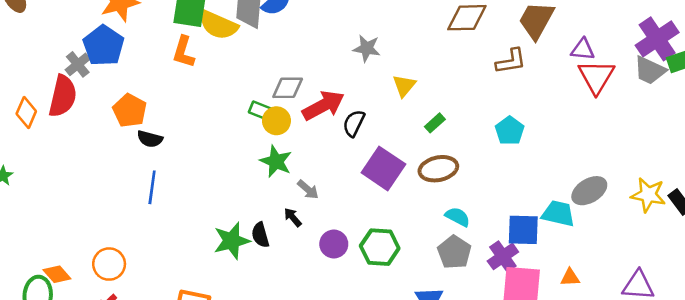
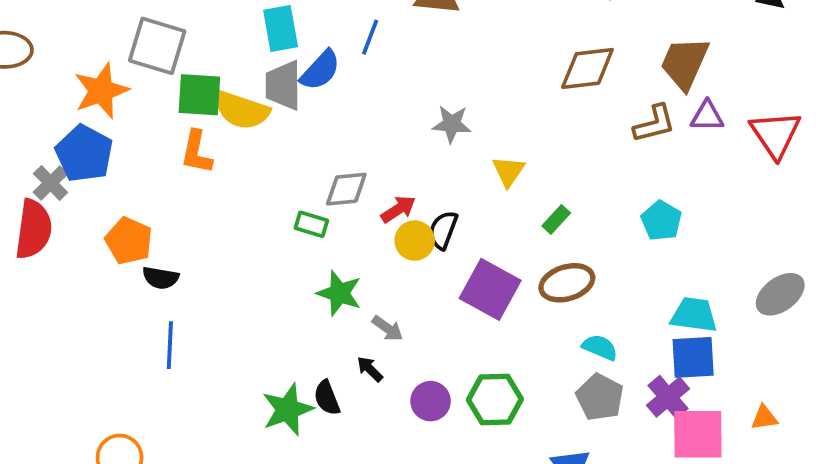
purple triangle: (583, 49) -> (707, 116), moved
red arrow: (323, 105) -> (398, 209), size x0.6
yellow circle: (276, 121) -> (415, 241), moved
cyan trapezoid: (558, 214) -> (694, 315), moved

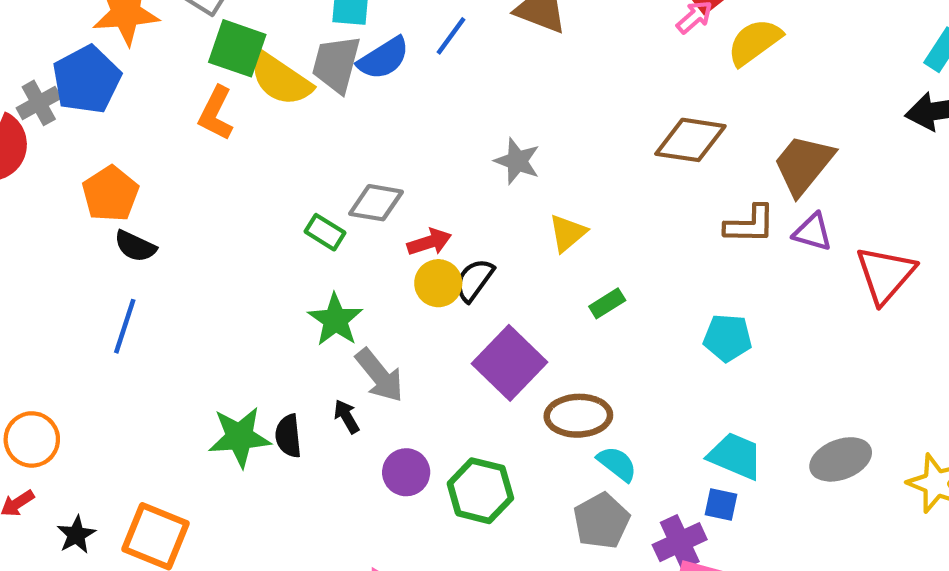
cyan pentagon: (661, 221) -> (728, 338), turned 30
brown ellipse: (567, 283) -> (578, 416), moved
gray arrow: (387, 328) -> (380, 375), size x1.5
blue square: (693, 357) -> (721, 504), size x0.6

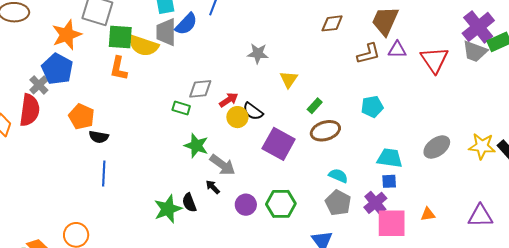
brown diamond: (690, 140) -> (332, 23), size x0.7
black semicircle: (474, 280) -> (253, 111), turned -75
brown ellipse: (578, 416) -> (325, 131), moved

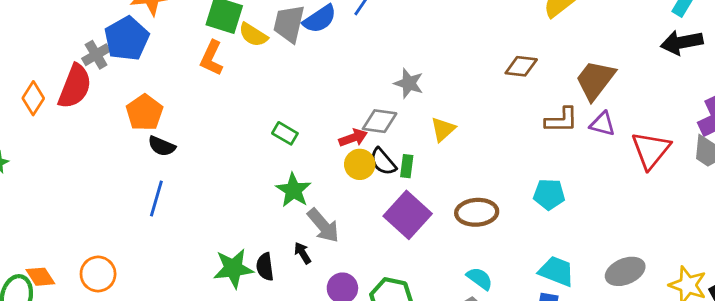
yellow semicircle: (143, 46) -> (253, 35), size x0.7
gray diamond: (200, 89) -> (380, 121), moved
green rectangle: (315, 106) -> (407, 166), moved, turned -49

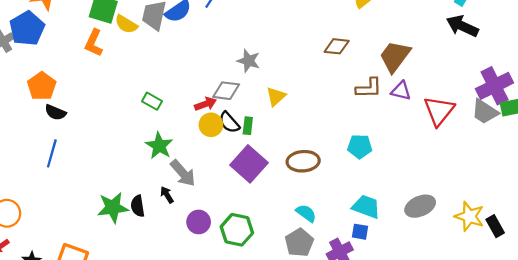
black arrow: (682, 42) -> (462, 26), turned 36

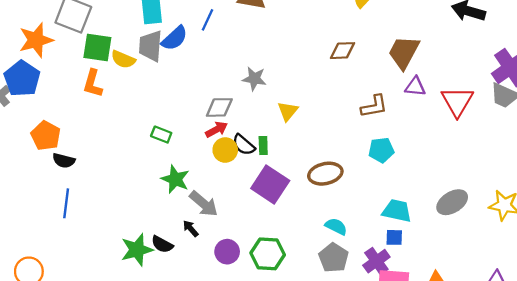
brown L-shape: (369, 88) -> (374, 106), moved
gray diamond: (226, 91) -> (219, 107), moved
black semicircle: (138, 206) -> (162, 244), turned -45

